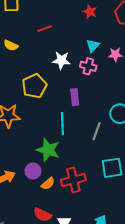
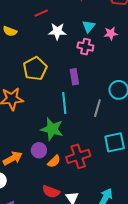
white star: (61, 60) -> (57, 31), moved

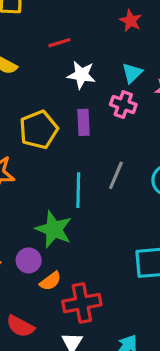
purple rectangle: (74, 77) -> (84, 122), moved
gray line: (97, 108) -> (116, 175), moved
red cross: (78, 156) -> (82, 303), moved
red semicircle: (51, 192) -> (20, 326), moved

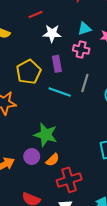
cyan triangle: (132, 73) -> (84, 29), turned 32
gray line: (116, 175) -> (85, 83), moved
cyan line: (78, 190) -> (60, 92), moved, turned -65
orange semicircle: (50, 281) -> (53, 160), moved

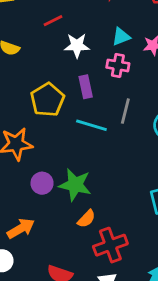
purple circle: (32, 156) -> (42, 183), moved

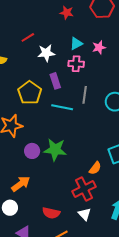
orange semicircle: (86, 219) -> (95, 168), moved

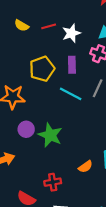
red line: (28, 37) -> (49, 26), moved
white star: (46, 53) -> (71, 33), turned -30
red cross: (84, 189) -> (53, 182), moved, size x0.7

